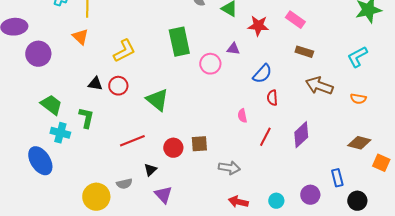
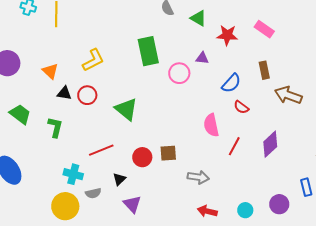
orange triangle: (80, 37) -> (50, 71), moved
brown rectangle: (304, 52) -> (264, 70), moved, turned 60
red semicircle: (272, 98) -> (241, 107), turned -49
pink semicircle: (242, 116) -> (211, 125), size x1.6
cyan cross: (60, 133) -> (73, 174), moved

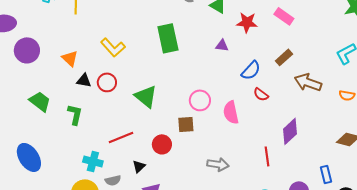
yellow L-shape: (93, 60) -> (113, 47), turned 75
brown rectangle: (264, 70) -> (284, 57), turned 60
pink circle: (179, 73) -> (200, 100), moved
red line: (234, 146) -> (267, 156), moved, turned -36
brown square: (168, 153) -> (186, 124), moved

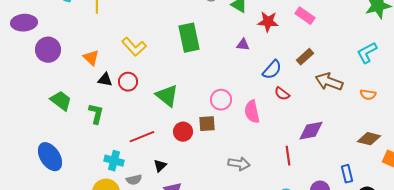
purple diamond: (290, 131) -> (311, 131), turned 32
red circle: (162, 144) -> (183, 132), moved

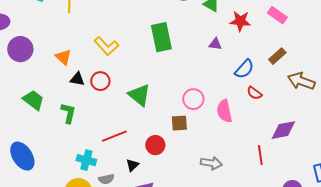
red circle: (183, 132) -> (155, 145), moved

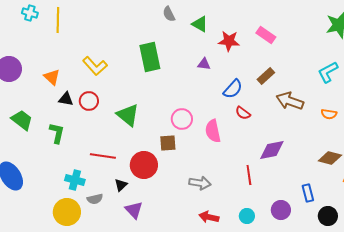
red line: (114, 136) -> (103, 156), turned 30
red circle: (155, 145) -> (144, 165), size x1.4

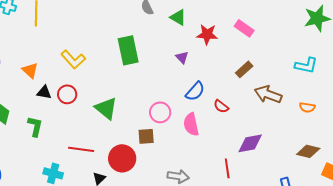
purple triangle: (204, 64) -> (182, 57), turned 40
cyan L-shape: (328, 72) -> (306, 65), turned -140
blue semicircle: (233, 89) -> (195, 91), moved

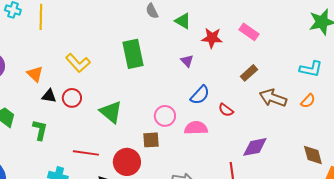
orange semicircle: (307, 107) -> (308, 101), moved, turned -56
pink semicircle: (191, 124) -> (196, 128), turned 100
brown diamond: (308, 151) -> (313, 155), turned 60

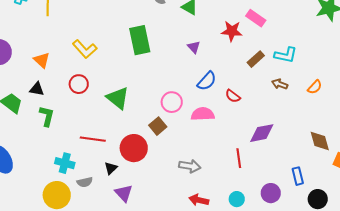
red star: (212, 38) -> (232, 31), moved
cyan L-shape: (311, 69) -> (286, 55), moved
black triangle: (49, 96) -> (37, 89), moved
brown arrow: (273, 98) -> (280, 84), size x0.6
brown square: (151, 140) -> (158, 126), turned -36

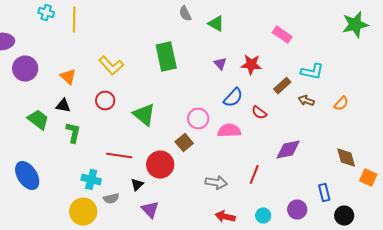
red star: (232, 31) -> (251, 65), moved
brown rectangle: (256, 59) -> (282, 86), moved
red line: (239, 158) -> (254, 175), moved, turned 30

